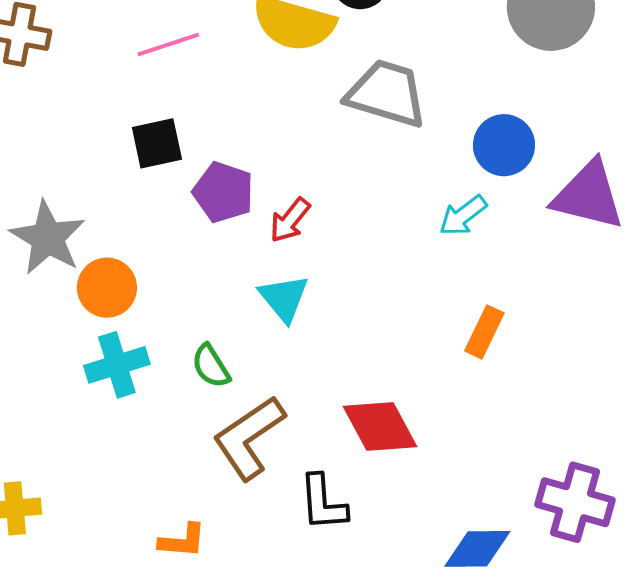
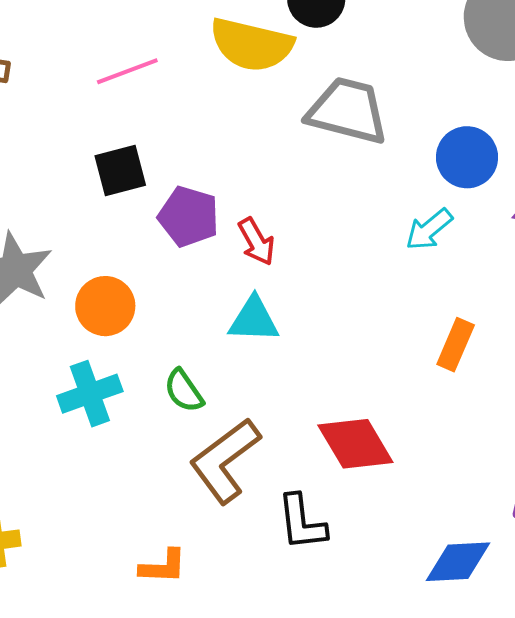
red arrow: (290, 220) -> (256, 242), turned -66
orange circle: (107, 288) -> (105, 306), moved
cyan triangle: (284, 298) -> (254, 320), turned -46

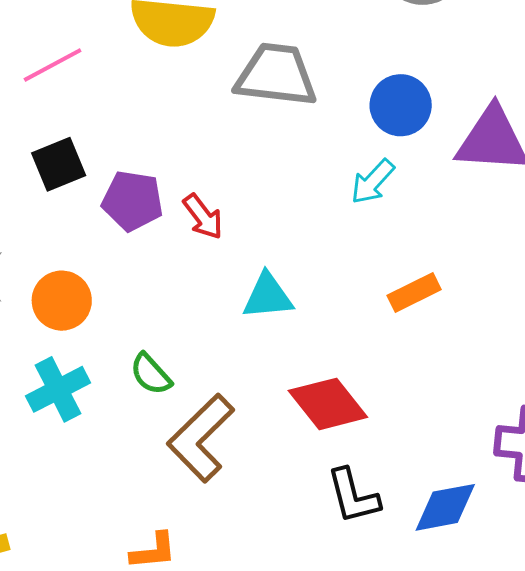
cyan triangle: (254, 320) -> (268, 296), moved
orange rectangle: (456, 345) -> (414, 293), turned 48
black L-shape: (302, 522) -> (353, 496), moved

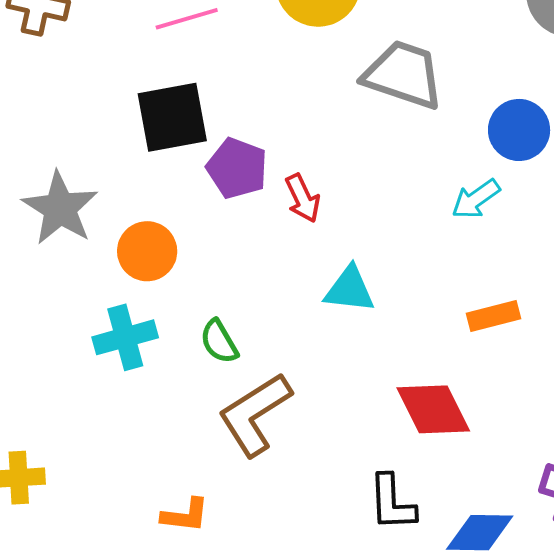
black square: (59, 164) -> (172, 117), size x1.4
red diamond: (328, 404) -> (433, 409), moved

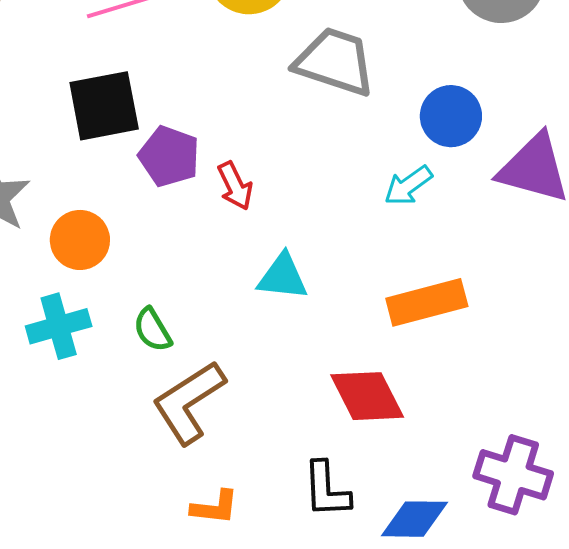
orange rectangle: (494, 316) -> (427, 302), size x1.5
orange L-shape: (185, 515) -> (215, 507), moved

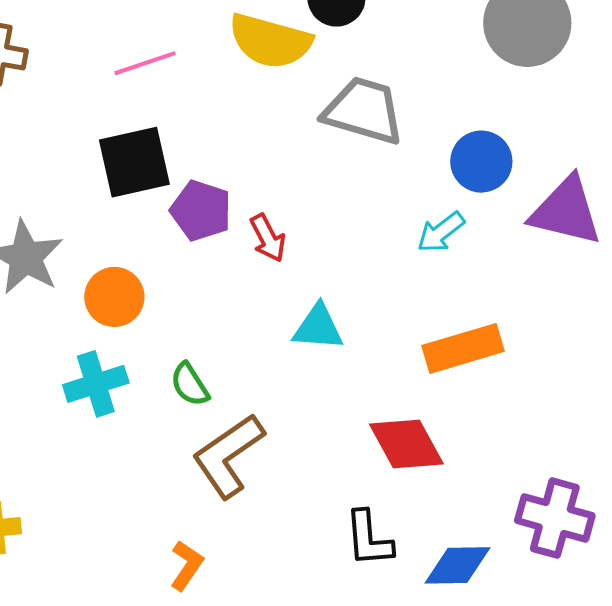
orange L-shape: (215, 507) -> (186, 565), moved, turned -60

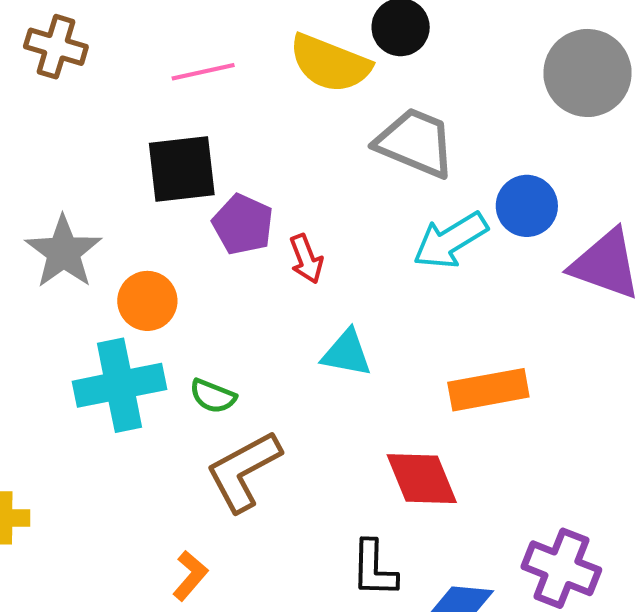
cyan arrow: (441, 232) -> (450, 240), moved, size x1.5
cyan cross: (96, 384) -> (120, 385), size x1.4
green semicircle: (190, 384) -> (213, 396), turned -42

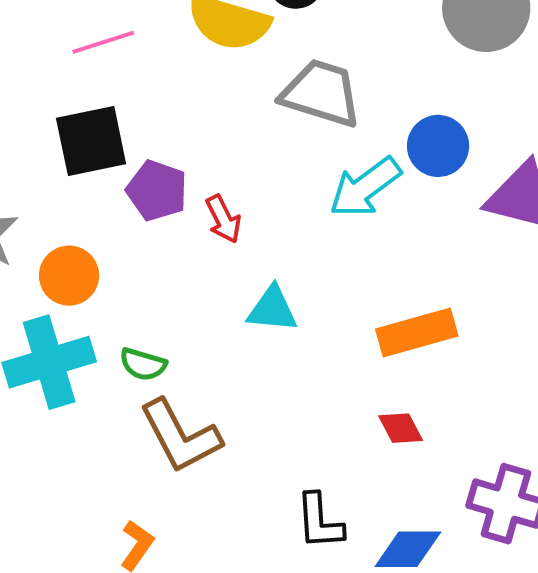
brown L-shape: (243, 471) -> (180, 436), turned -84
red diamond: (422, 479) -> (401, 428), moved, size x0.6

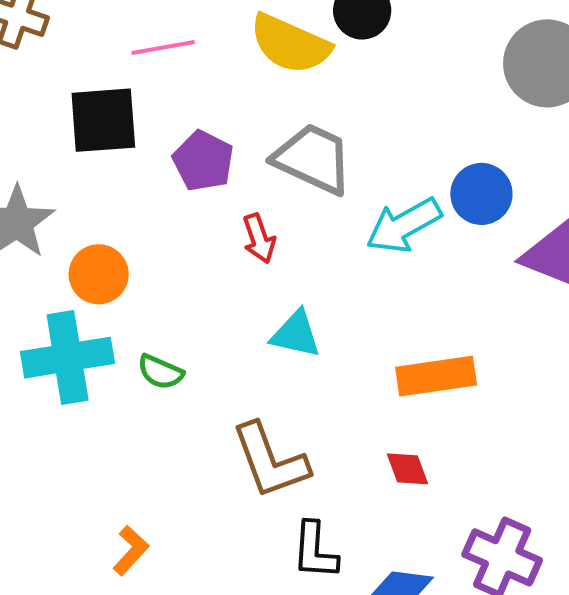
gray trapezoid: (321, 93) -> (313, 159), moved
black square: (91, 141) -> (103, 120), moved
purple pentagon: (157, 191) -> (203, 161), moved
brown L-shape: (180, 436) -> (270, 461), moved

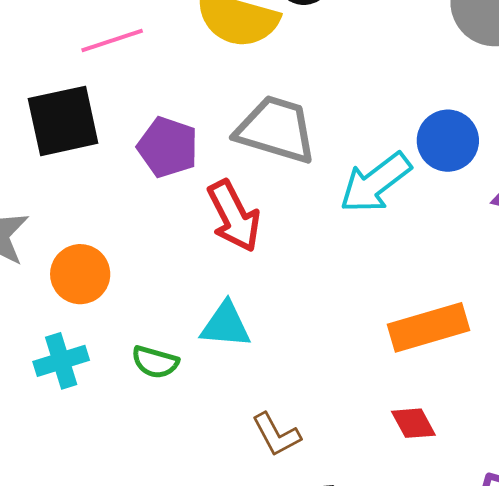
red arrow: (259, 238) -> (234, 216), size x1.5
cyan triangle: (296, 334) -> (226, 325), moved
cyan cross: (68, 358) -> (61, 361), size x0.6
brown L-shape: (270, 461) -> (276, 435), size x0.6

